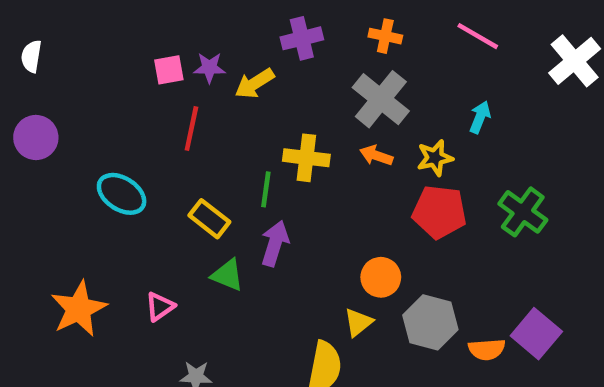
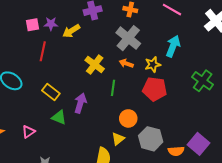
cyan arrow: (480, 117) -> (173, 46), size x1.5
yellow cross: (306, 158) -> (95, 65), turned 30
green line: (266, 189) -> (113, 88), moved
green cross: (523, 212) -> (203, 81), moved

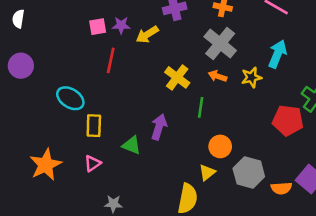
red pentagon: (155, 89) -> (288, 120), moved
yellow rectangle: (51, 92) -> (94, 126), moved, turned 54

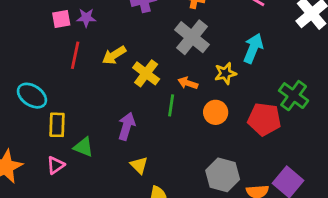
yellow arrow: (147, 34) -> (114, 55), moved
orange arrow: (218, 76) -> (188, 83), moved
green triangle: (132, 145) -> (83, 147), moved
orange circle: (220, 146) -> (216, 112), moved
yellow triangle: (207, 173) -> (139, 165), moved, turned -36

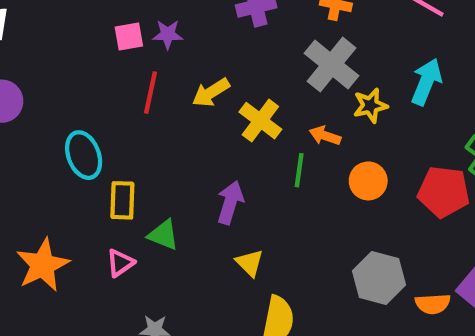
yellow star: (225, 73) -> (370, 105), moved
cyan ellipse: (32, 96) -> (84, 155), turned 36

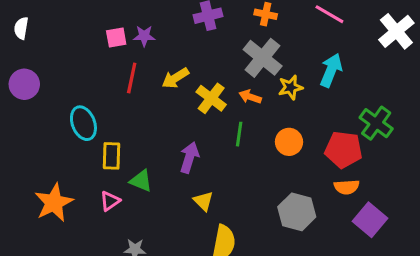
orange arrow: (325, 136) -> (250, 97), moved
orange semicircle: (433, 304) -> (347, 187), moved

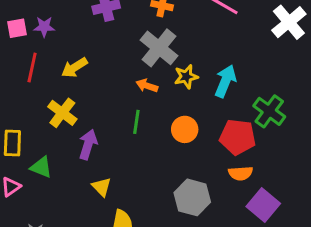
cyan arrow: (331, 70) -> (225, 81), moved
yellow cross: (211, 98) -> (62, 113), moved

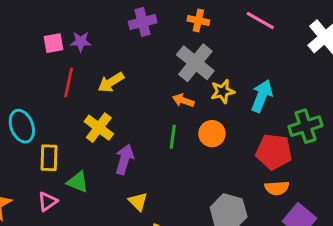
green cross: (269, 111) -> (306, 126), turned 36
orange circle: (185, 129) -> (212, 134), moved

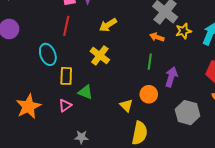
red line: (69, 82) -> (66, 26), moved
orange circle: (212, 134) -> (149, 94), moved
purple arrow: (124, 159) -> (171, 77), moved

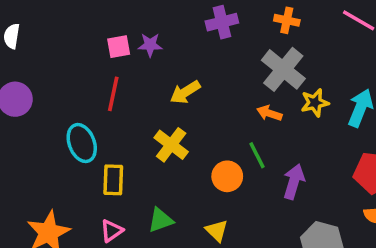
green line: (150, 62) -> (257, 155), turned -35
green triangle: (86, 92) -> (161, 220), moved, turned -42
orange circle: (149, 94) -> (227, 176), moved

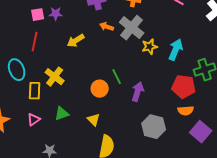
orange arrow: (269, 113) -> (107, 27), moved
yellow cross: (171, 145) -> (55, 77), moved

